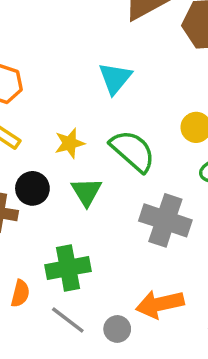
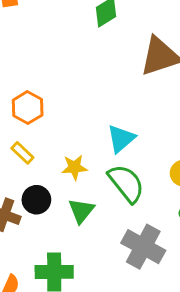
cyan triangle: (115, 78) -> (121, 139), moved

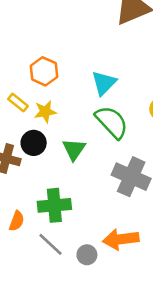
orange hexagon: (28, 108) -> (44, 71), moved
yellow star: (74, 167) -> (45, 112), moved

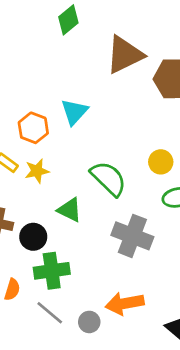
cyan triangle: (104, 83) -> (74, 112), moved
black circle: (34, 143) -> (33, 237), moved
green triangle: (74, 149) -> (70, 210), turned -35

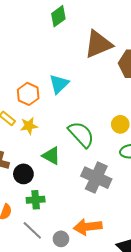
green cross: (52, 271) -> (36, 200), size x0.7

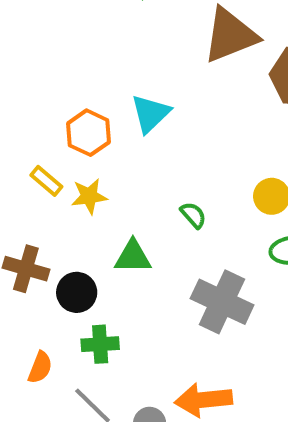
green semicircle: (81, 134) -> (193, 215), size x0.5
green triangle: (51, 156) -> (133, 257), turned -30

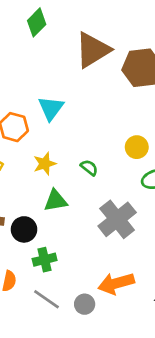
yellow star: (89, 196) -> (45, 164), moved
gray cross: (222, 302) -> (117, 219), turned 36

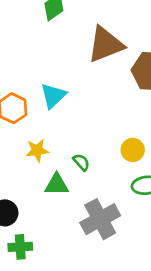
green triangle: (56, 201) -> (57, 185), moved

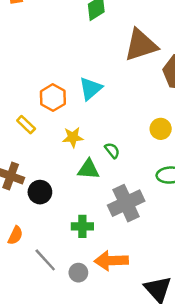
yellow circle: (133, 150) -> (161, 129), moved
green cross: (20, 247) -> (82, 226), moved

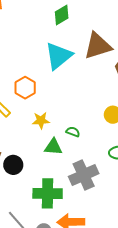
cyan triangle: (91, 89) -> (58, 56), moved, size x1.4
green semicircle: (112, 150) -> (73, 132), turned -32
green cross: (82, 226) -> (48, 193), size x1.6

